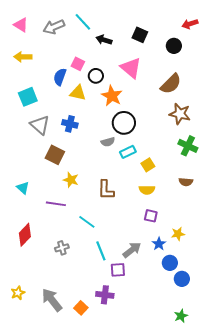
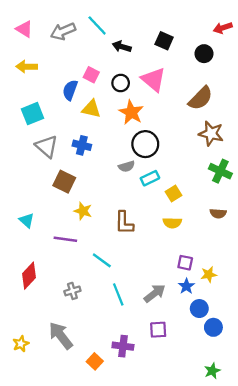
black circle: (96, 76) -> (121, 83), moved
purple square: (151, 216) -> (185, 263), moved
purple square: (118, 270) -> (158, 330), moved
gray arrow: (52, 300) -> (61, 336), moved

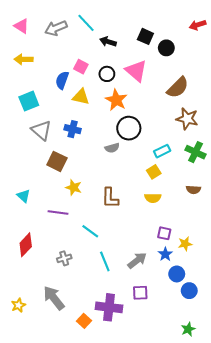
black circle: (204, 54) -> (166, 48), moved
cyan rectangle: (150, 178) -> (162, 151), moved
purple cross: (123, 346) -> (109, 307), size x1.4

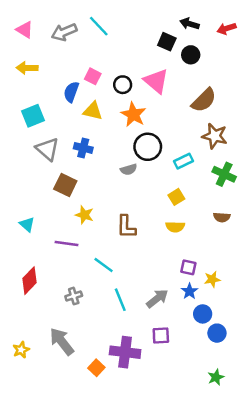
black arrow: (108, 42) -> (190, 24), moved
cyan rectangle: (162, 151) -> (184, 161), moved

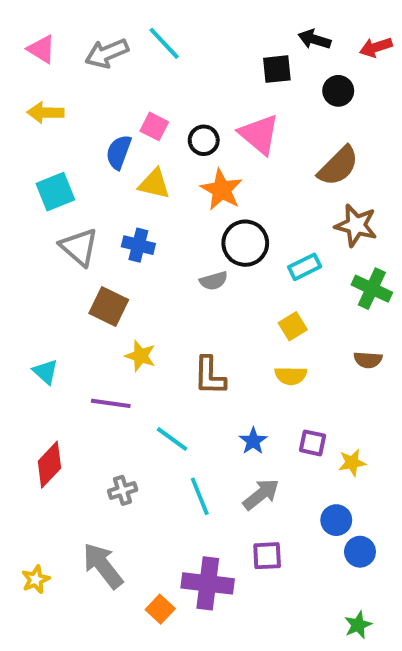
black square: (167, 42) -> (277, 69), turned -30
black circle: (191, 55) -> (338, 91), moved
blue star: (190, 291) -> (253, 441), moved

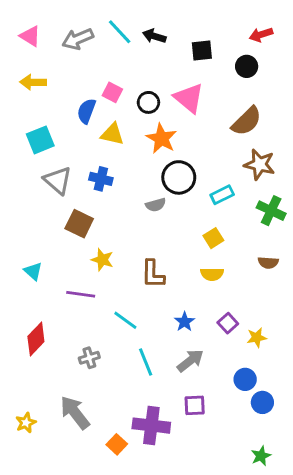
black arrow: (314, 39) -> (154, 36), moved
red arrow: (376, 47) -> (261, 35), moved
purple square: (313, 443) -> (228, 323), turned 36

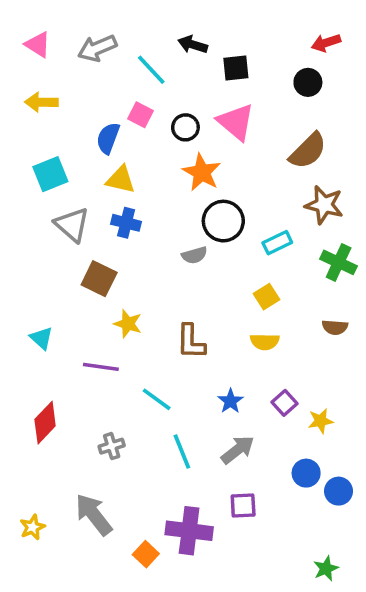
cyan line: (120, 32) -> (151, 70), moved
black square: (202, 50) -> (236, 68), moved
yellow triangle: (112, 134) -> (121, 180), moved
blue circle: (262, 402) -> (339, 491), moved

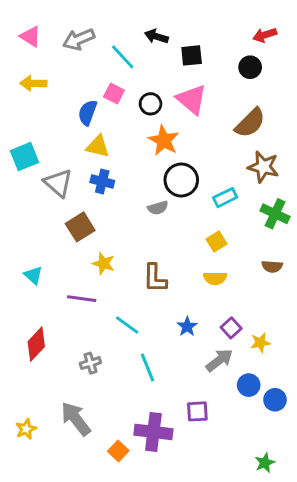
cyan square: (50, 174) -> (25, 157), moved
brown square: (99, 279) -> (80, 227), turned 32
gray arrow: (238, 450) -> (219, 360), moved

